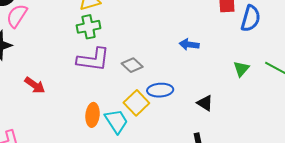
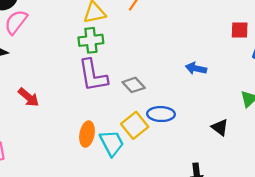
purple L-shape: (93, 59) -> (93, 75), turned 68
black triangle: (205, 103) -> (220, 127), moved

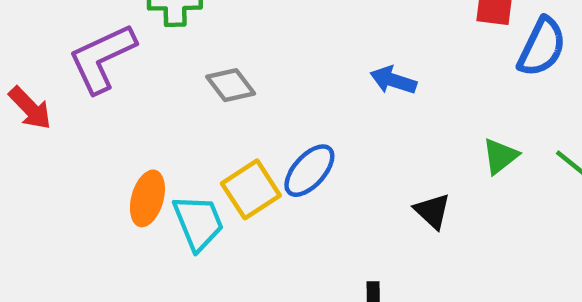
purple L-shape: (93, 75) -> (102, 58), moved, turned 69
gray diamond: (134, 85) -> (231, 85), moved
blue ellipse: (161, 114) -> (309, 171), turned -55

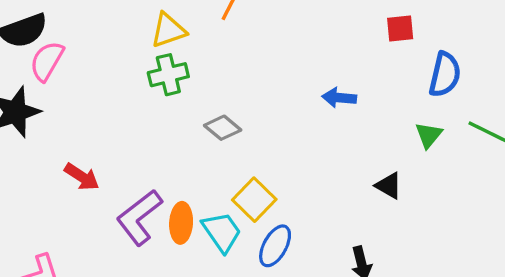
blue semicircle: (542, 47) -> (445, 75), moved
purple L-shape: (102, 58) -> (139, 217), moved
blue ellipse: (309, 171) -> (275, 246), moved

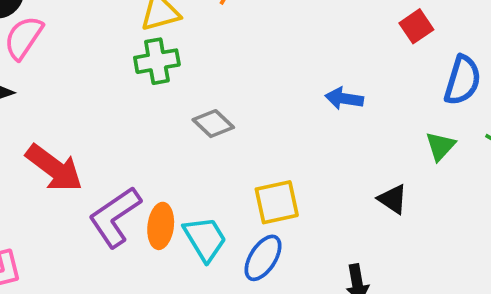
red square: (400, 29) -> (416, 26), turned -32
red arrow: (82, 177) -> (54, 168), size x1.5
yellow square: (254, 200) -> (277, 202), moved, turned 30

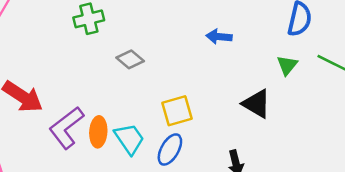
black triangle: (393, 199) -> (257, 104), size x1.4

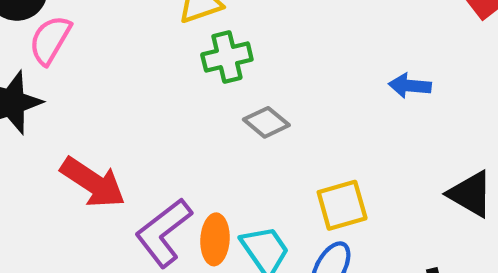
green cross: (89, 19) -> (227, 57), moved

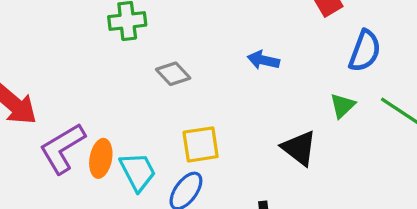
gray diamond: (266, 122) -> (173, 74), moved

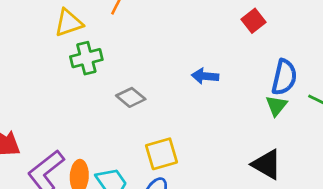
blue semicircle: (365, 51) -> (284, 77), moved
black triangle: (299, 148) -> (267, 164), moved

